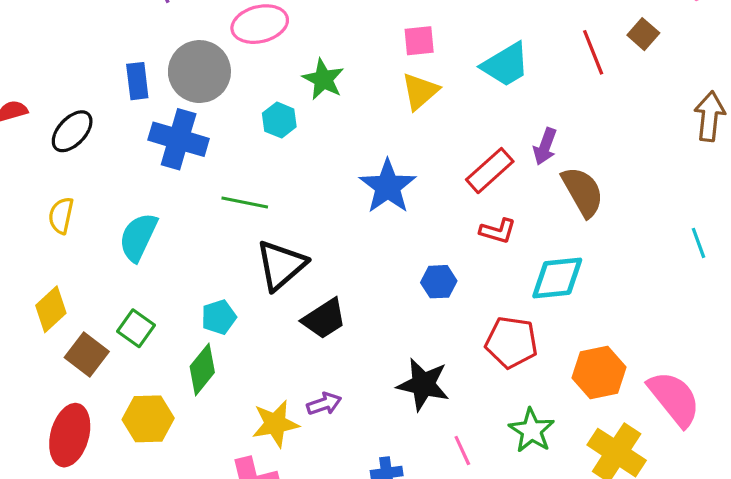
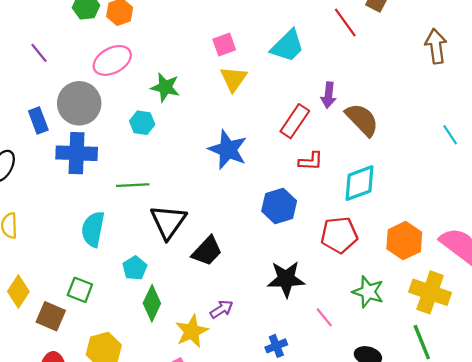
cyan semicircle: (138, 237) -> (93, 229), moved
blue hexagon: (439, 282) -> (279, 206), size x1.4
green diamond: (202, 369) -> (152, 303), moved

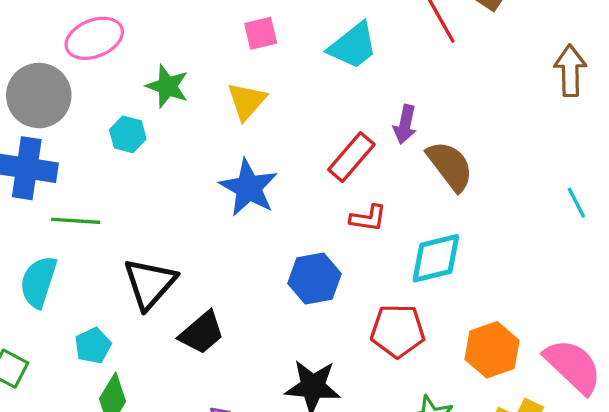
yellow triangle: (234, 79) -> (247, 101), moved
green line: (133, 185) -> (76, 221), moved

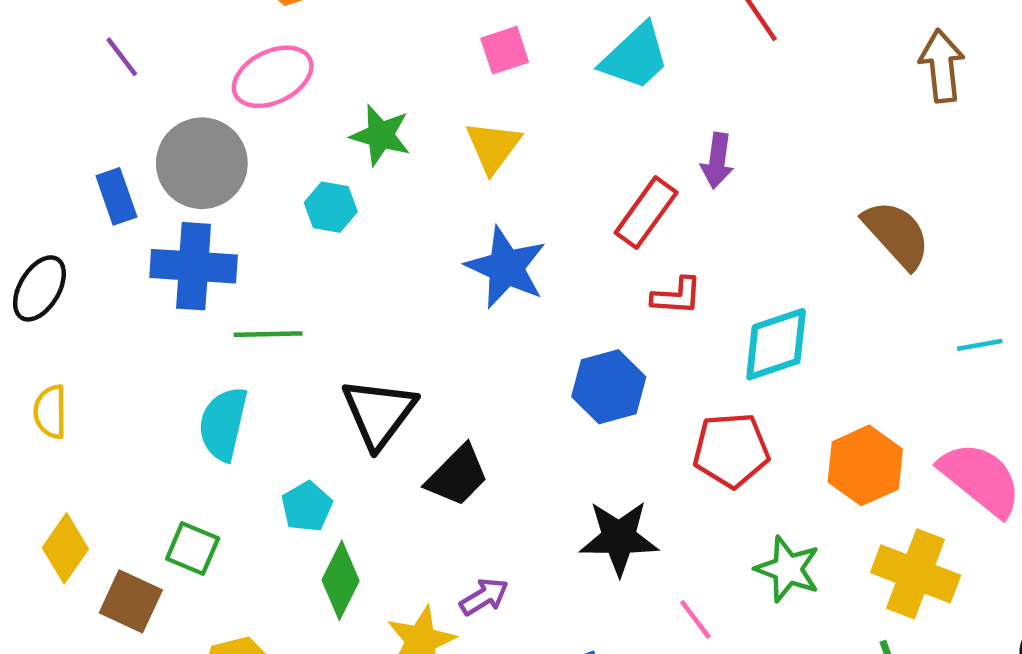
brown semicircle: (450, 166) -> (897, 234), moved
cyan line: (576, 203) -> (980, 345), moved, turned -68

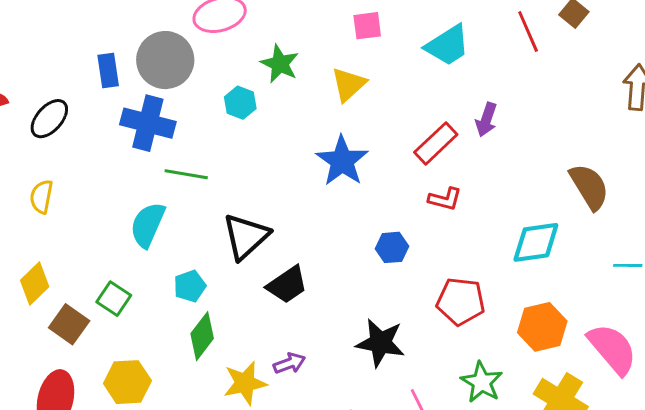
cyan diamond: (776, 344) -> (536, 242), moved
blue hexagon: (609, 387) -> (392, 247), size x0.7

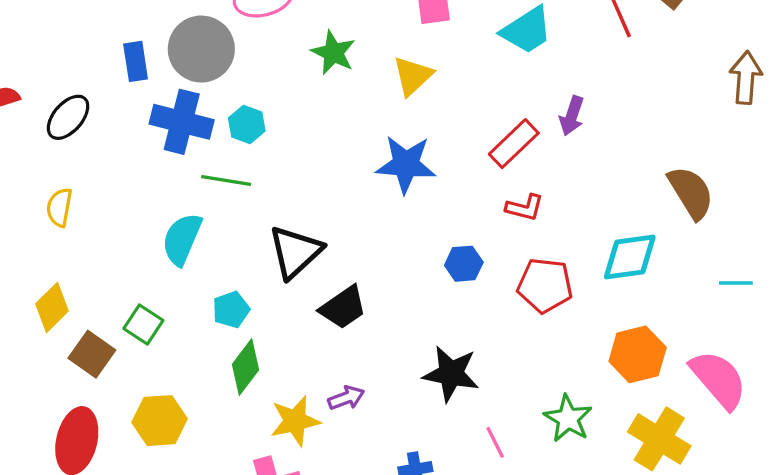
cyan hexagon: (240, 103) -> (247, 124), moved
blue star: (342, 161) -> (406, 164), turned -30
red pentagon: (461, 301) -> (545, 285), moved

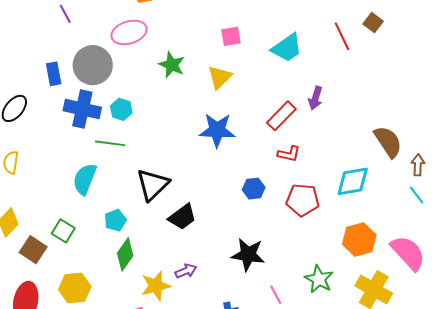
brown arrow: (746, 78) -> (418, 165), moved, size x0.7
cyan line: (736, 283) -> (417, 195), turned 54

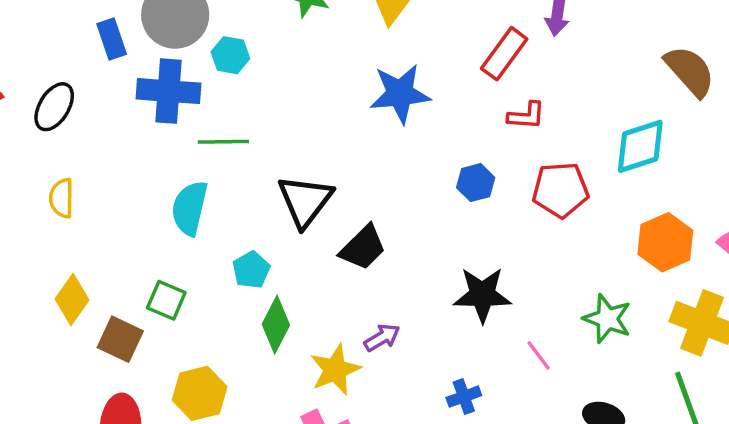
cyan hexagon: (121, 109) -> (230, 55), moved

